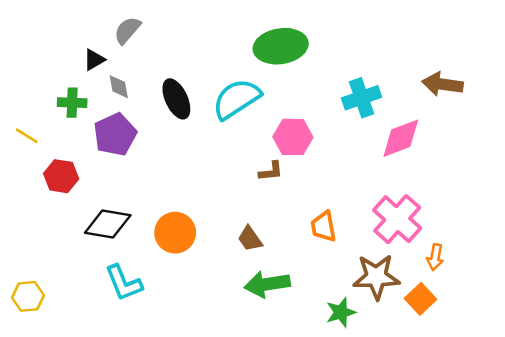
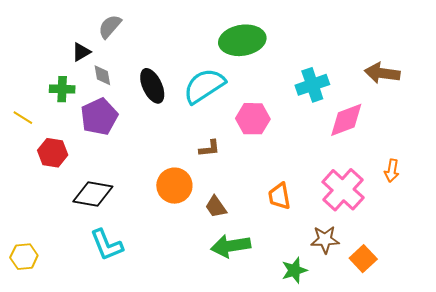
brown L-shape: (271, 171) -> (209, 148), moved
orange circle: (175, 233) -> (174, 186), moved
orange arrow: (435, 257) -> (392, 171), moved
brown star: (376, 277) -> (325, 240), size x0.7

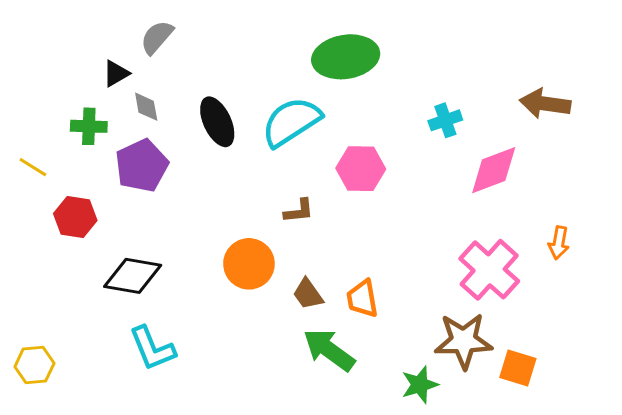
cyan cross: (312, 85) -> (445, 120), size x0.7
orange trapezoid: (279, 196) -> (362, 299), moved
brown star: (325, 240) -> (463, 341), size x1.4
green arrow: (231, 246) -> (329, 350), turned 45
orange square: (363, 259) -> (518, 368), turned -30

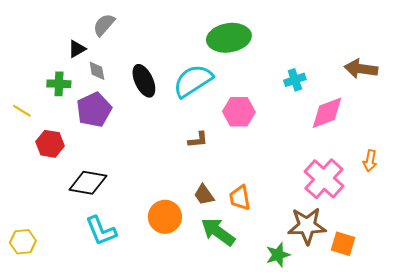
orange circle: (249, 264) -> (165, 217), moved

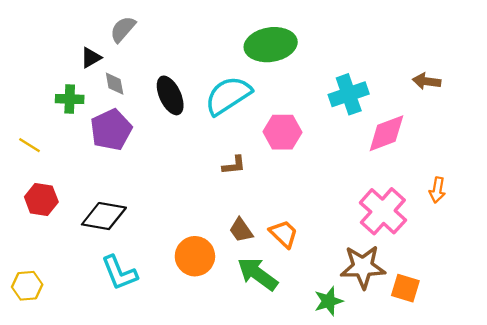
brown arrow: (361, 69) -> (427, 81), size x0.7
cyan cross: (295, 80) -> (349, 94), size x1.5
yellow line: (22, 111) -> (29, 145), moved
red hexagon: (50, 144) -> (41, 199), moved
orange trapezoid: (240, 198) -> (284, 234), turned 144

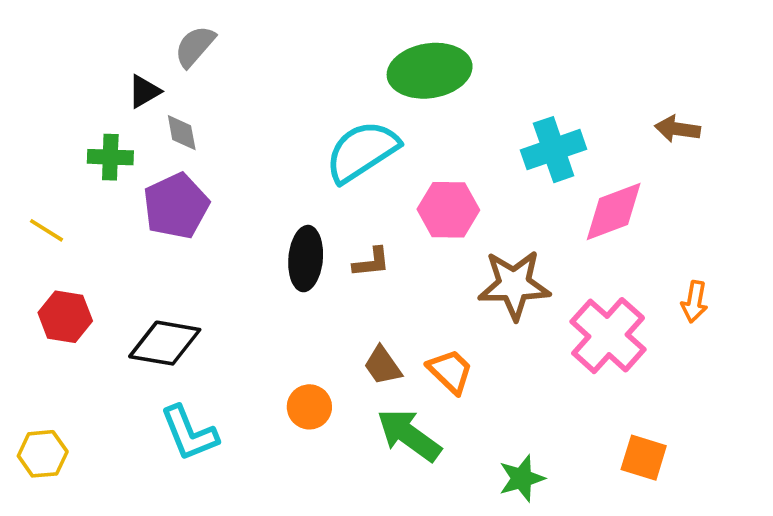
black ellipse: (170, 95) -> (306, 259), moved, turned 30
orange circle: (195, 256) -> (309, 407), size x0.7
brown star: (363, 267) -> (514, 285), moved

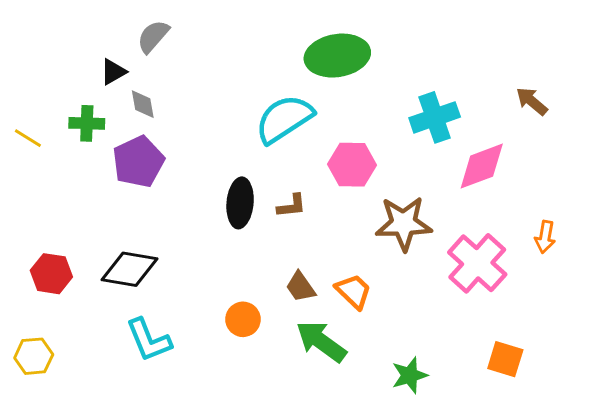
brown arrow: (678, 129) -> (532, 101), turned 32
yellow line: (46, 230) -> (28, 138), moved
red hexagon: (65, 317) -> (51, 274), moved

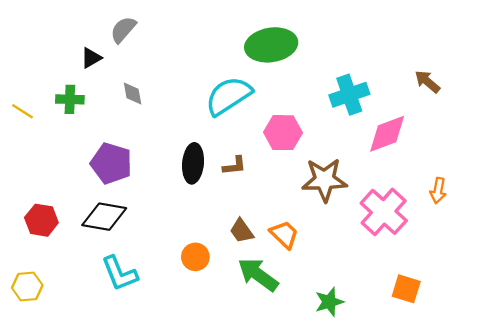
gray diamond: (143, 104) -> (133, 93), moved
purple pentagon: (138, 162) -> (111, 163), moved, turned -30

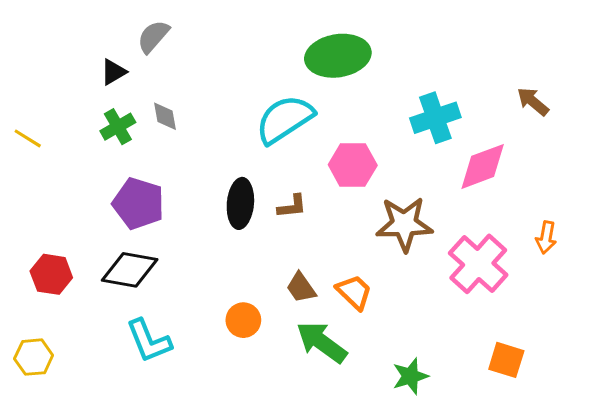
green cross: (70, 99) -> (118, 127), moved, turned -32

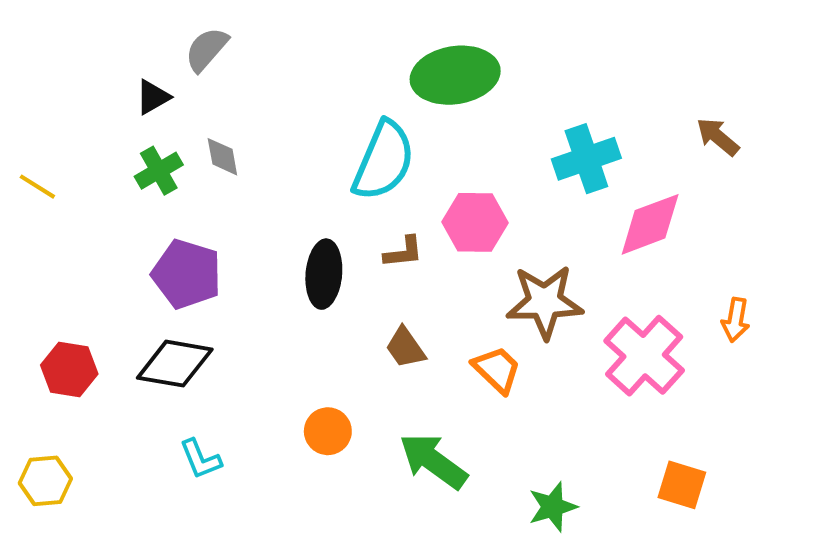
cyan semicircle: (285, 119) -> (384, 161), turned 146
brown L-shape: (292, 206) -> (403, 252), moved
brown trapezoid: (301, 288) -> (405, 348), moved
orange trapezoid: (354, 292) -> (497, 370), moved
cyan L-shape: (149, 341) -> (201, 459), size x0.7

